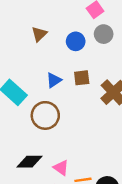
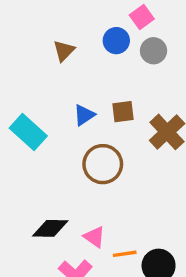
blue circle: (76, 41) -> (116, 41), moved
brown circle: (45, 115) -> (103, 164), moved

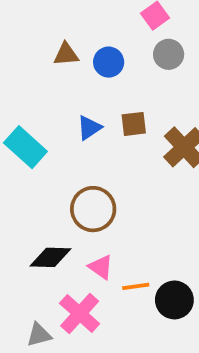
blue circle: (116, 41) -> (109, 62), moved
brown triangle: (64, 51) -> (66, 54), turned 40
brown circle: (103, 164) -> (93, 209), moved

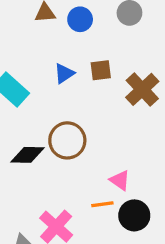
black diamond: (51, 257) -> (27, 155), moved
pink triangle: (101, 267) -> (120, 180), moved

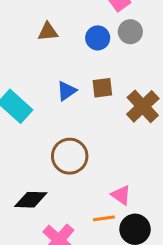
blue circle: (80, 19) -> (98, 38), moved
black diamond: (27, 155) -> (31, 200), moved

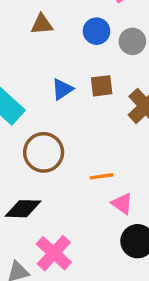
gray circle: (130, 32) -> (132, 41), moved
brown circle: (70, 156) -> (44, 152), moved
orange line: (104, 218) -> (102, 176), moved

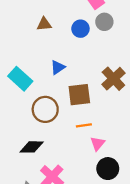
gray circle: (132, 41) -> (104, 22), moved
brown square: (102, 86) -> (79, 95), moved, size x1.5
pink triangle: (122, 204) -> (98, 144), turned 35

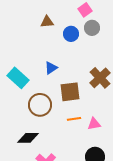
brown triangle: (44, 24) -> (47, 22), moved
pink triangle: (98, 144) -> (94, 124), moved, turned 40

